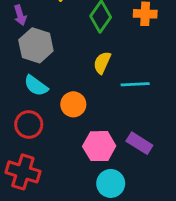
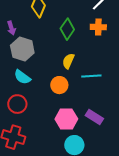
orange circle: (73, 104) -> (59, 85), moved

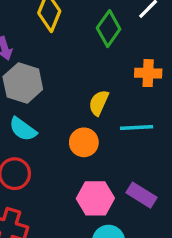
orange cross: (98, 27) -> (148, 73), moved
green diamond: (67, 29) -> (109, 29), moved

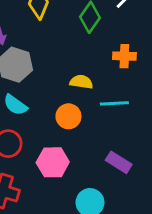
yellow semicircle: (99, 103) -> (81, 82), turned 75
pink hexagon: (95, 198) -> (53, 162), moved

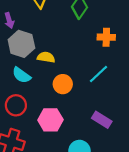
yellow semicircle: (81, 82) -> (46, 57), moved
cyan line: (114, 103) -> (98, 74), turned -40

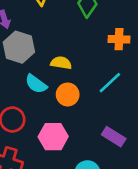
yellow semicircle: (46, 57) -> (61, 63), moved
cyan semicircle: (21, 75) -> (36, 84), moved

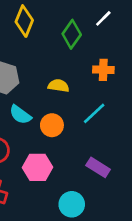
yellow semicircle: (61, 63) -> (59, 86), moved

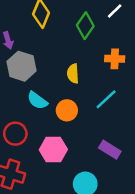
yellow semicircle: (59, 86) -> (73, 74), turned -102

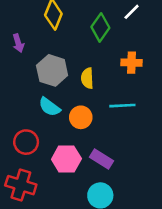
gray hexagon: (21, 66) -> (52, 70), moved
cyan line: (106, 99) -> (122, 106), turned 40
purple rectangle: (110, 150) -> (102, 159), moved

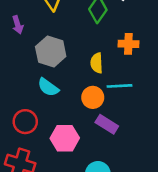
yellow semicircle: (87, 78) -> (97, 63), moved
orange circle: (81, 117) -> (93, 97), moved
purple rectangle: (102, 159) -> (107, 124), moved

